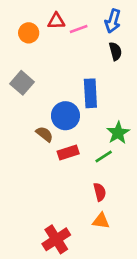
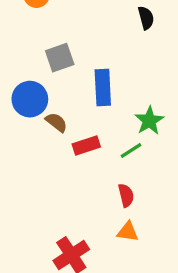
gray square: (22, 83) -> (60, 58), moved, turned 30
blue rectangle: (90, 93) -> (103, 87), moved
blue circle: (65, 116) -> (30, 99), moved

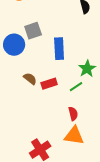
blue circle: (30, 99) -> (14, 45), moved
brown semicircle: (56, 122) -> (30, 79), moved
orange triangle: (128, 232) -> (74, 136), size x1.5

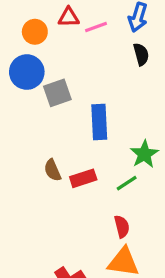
blue circle: (14, 45) -> (27, 72), moved
brown semicircle: (30, 79) -> (53, 170), turned -152

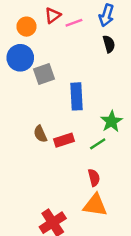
red triangle: (69, 17) -> (53, 15), turned -35

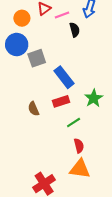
black semicircle: (109, 44) -> (75, 30), moved
blue rectangle: (76, 96) -> (64, 77), turned -35
red rectangle: (64, 140) -> (61, 101), moved
green line: (98, 144) -> (74, 122), moved

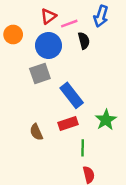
orange circle: (22, 18) -> (13, 35), moved
blue circle: (17, 45) -> (48, 45), moved
green line: (74, 122) -> (83, 148), turned -56

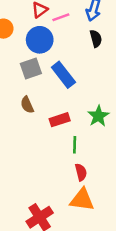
black semicircle: (84, 41) -> (96, 39), moved
blue rectangle: (72, 95) -> (63, 75), moved
brown semicircle: (36, 132) -> (27, 105), moved

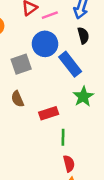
blue circle: (40, 40) -> (45, 44), moved
blue rectangle: (63, 75) -> (70, 64), moved
green star: (98, 116) -> (83, 97), moved

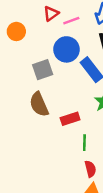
brown semicircle: (17, 99) -> (39, 104), size x1.5

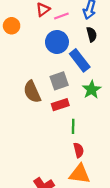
gray square: (43, 70) -> (59, 81), moved

